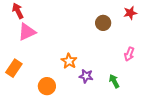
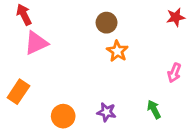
brown circle: (103, 23) -> (107, 23), moved
orange star: (69, 61) -> (117, 51), moved
purple star: (86, 76) -> (107, 112), moved

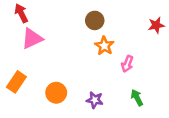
red star: (176, 17) -> (156, 25), moved
pink arrow: (174, 73) -> (127, 64), moved
orange circle: (63, 116) -> (56, 93), moved

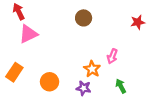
orange star: (104, 46) -> (92, 69), moved

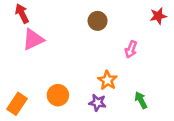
red star: (138, 22) -> (158, 16), moved
pink arrow: (112, 56) -> (131, 49), moved
orange rectangle: (14, 72) -> (17, 104), moved

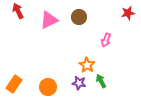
pink triangle: (33, 39) -> (49, 20), moved
orange circle: (58, 95) -> (48, 87), moved
green arrow: (141, 100) -> (101, 81), moved

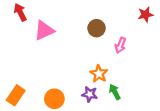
brown circle: (79, 17) -> (97, 28), moved
pink triangle: (49, 20) -> (44, 30), moved

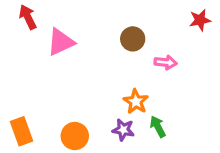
pink arrow: (120, 45) -> (166, 62), turned -105
orange rectangle: (16, 95) -> (22, 131), turned -54

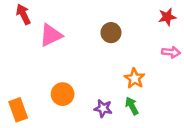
pink arrow: (166, 62) -> (171, 52), moved
orange star: (136, 102) -> (135, 78), moved
orange circle: (75, 136) -> (63, 94), moved

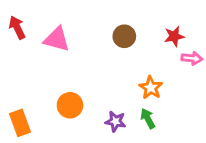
red arrow: (23, 14) -> (17, 27), moved
red star: (167, 17) -> (174, 36), moved
pink triangle: (51, 35) -> (57, 39), turned 40

